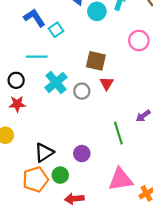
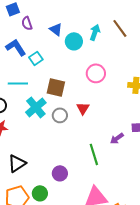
pink circle: (139, 40) -> (96, 73), moved
brown square: (96, 61) -> (56, 87), moved
black triangle: (44, 152) -> (17, 163), moved

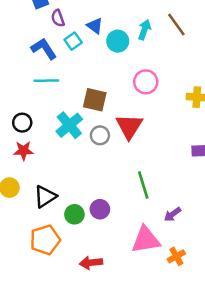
cyan square: (36, 58) -> (73, 41), moved
cyan line: (18, 83) -> (46, 81), moved
red triangle: (83, 108) -> (129, 126), size x1.6
purple arrow: (117, 138) -> (173, 214), moved
green circle: (40, 193) -> (74, 214), moved

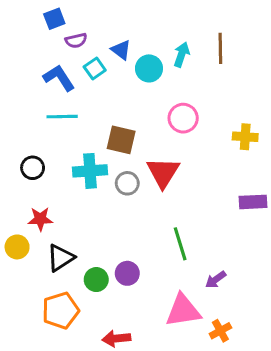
purple semicircle: (58, 18) -> (76, 41), turned -84
brown line: (176, 25) -> (220, 48), turned 35
cyan cross: (69, 125) -> (90, 171), turned 36
red star: (23, 151) -> (40, 219), moved

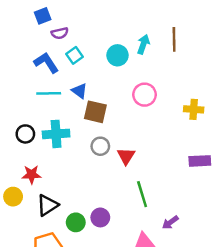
blue triangle: (121, 50) -> (79, 91), moved
cyan cross: (90, 171) -> (56, 134), moved
red triangle: (163, 172) -> (126, 156), moved, size x0.7

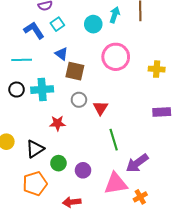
cyan line: (49, 93) -> (22, 60), moved
pink circle: (145, 95) -> (116, 57), size x1.4
red star: (31, 174) -> (57, 123), moved
purple circle: (100, 217) -> (83, 170), moved
purple arrow: (170, 222) -> (137, 163), size x1.6

